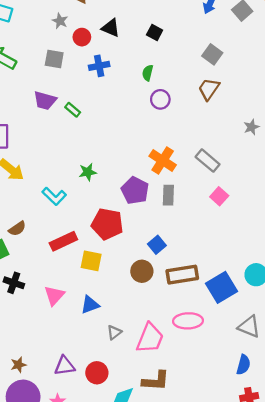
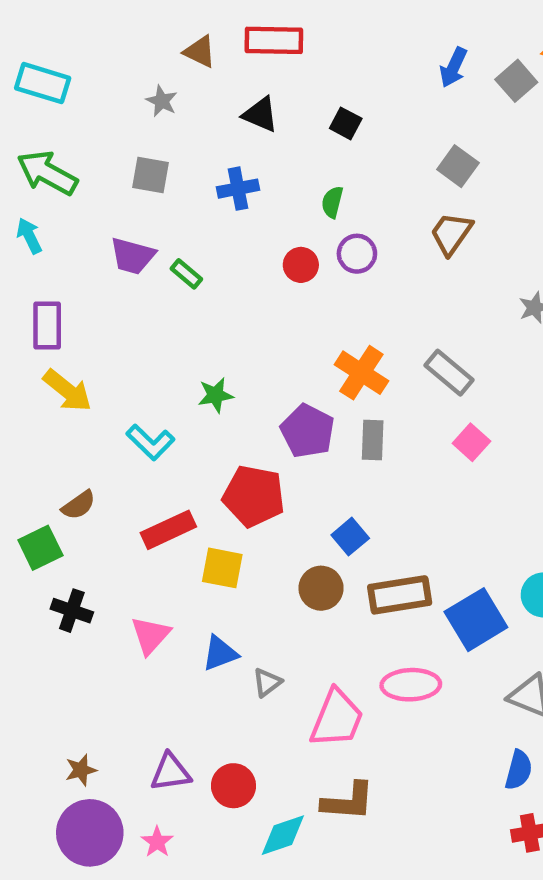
red circle: (82, 37) -> (301, 265), moved
gray triangle: (114, 332) -> (267, 682), moved

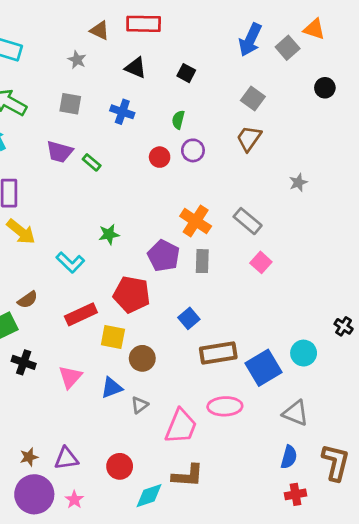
blue arrow: (453, 67) -> (250, 40), size x1.4
blue cross: (238, 189) -> (122, 112), turned 30
brown circle: (321, 588) -> (142, 358), moved
purple triangle: (171, 772) -> (66, 458), moved

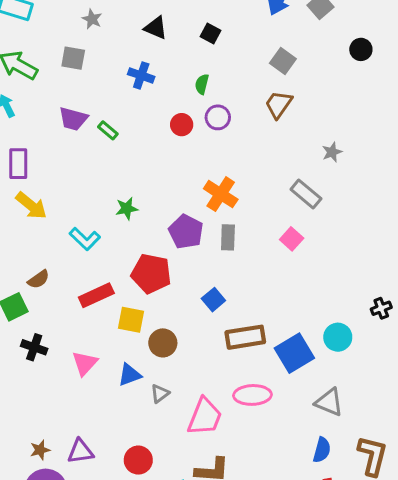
gray square: (70, 104) -> (73, 58), moved
gray rectangle: (248, 221) -> (306, 194), moved
black cross: (344, 326) -> (381, 308), turned 36

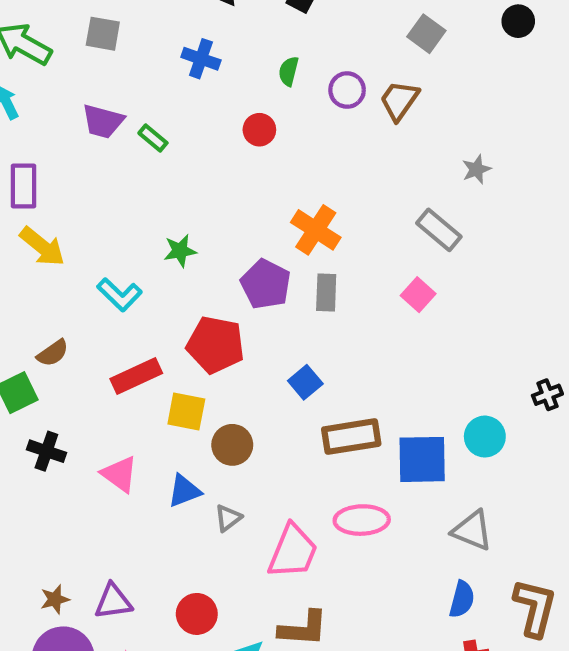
gray square: (283, 61) -> (426, 34), moved
purple circle: (218, 117) -> (347, 90), moved
blue square: (294, 353) -> (422, 459), turned 30
pink triangle: (85, 363) -> (120, 474), turned -36

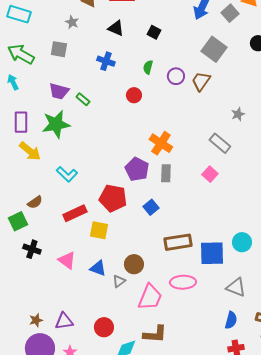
gray square: (426, 34) -> (214, 49), size x1.4
green star: (180, 251) -> (56, 124), moved, size x1.8
blue square: (305, 382) -> (151, 207), moved
brown circle: (232, 445) -> (134, 264), moved
blue triangle: (184, 491) -> (98, 268), turned 42

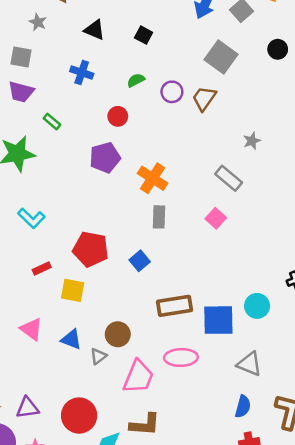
green semicircle: (148, 67) -> (136, 80), turned 48
purple trapezoid: (59, 91) -> (21, 92), moved
purple pentagon: (137, 169) -> (105, 158), moved, turned 30
red rectangle: (75, 213) -> (42, 269), size x0.6
red circle: (104, 327) -> (79, 416), size x1.4

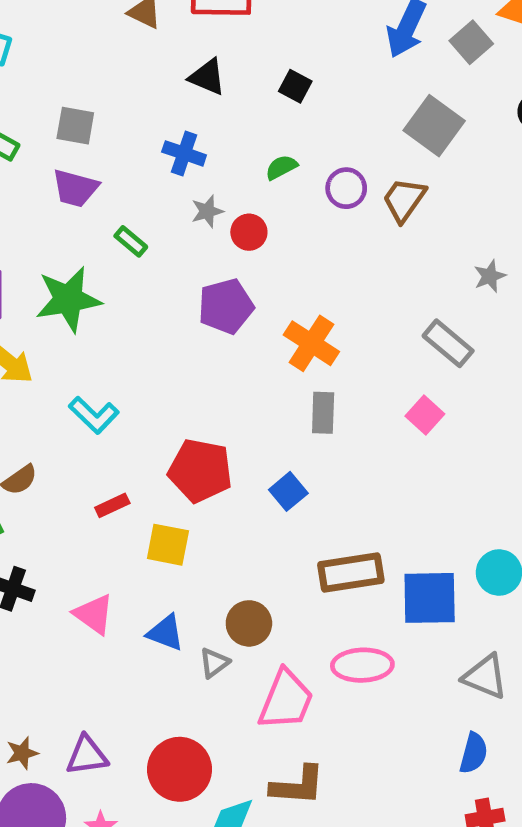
gray star: (38, 22) -> (207, 211), moved, turned 30

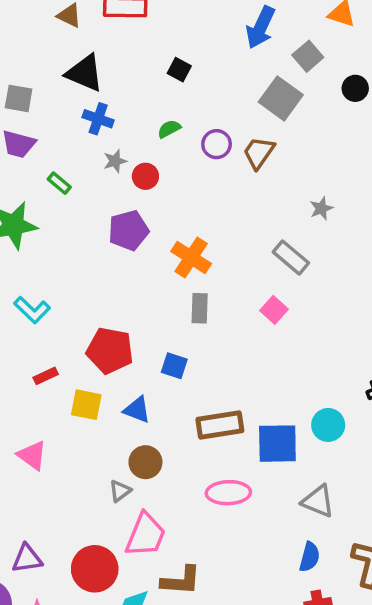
gray square: (471, 42) -> (308, 56), moved
black triangle: (207, 77) -> (85, 73), moved, size x1.4
blue square: (288, 491) -> (174, 366), turned -32
blue triangle: (166, 633) -> (137, 410), moved
pink trapezoid: (286, 700) -> (145, 535), moved

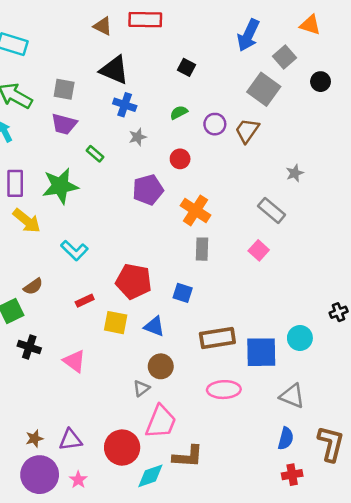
red circle: (145, 176) -> (180, 159), moved

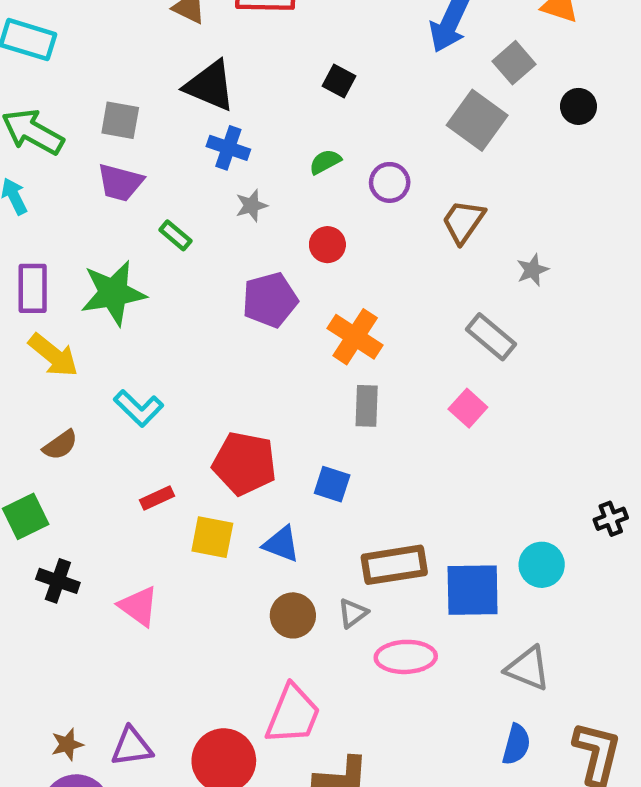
brown trapezoid: (247, 131) -> (463, 222), moved
brown semicircle: (33, 286) -> (60, 445), moved
gray triangle: (141, 388) -> (353, 613), moved

